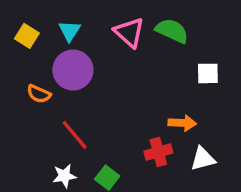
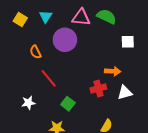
pink triangle: (129, 32) -> (81, 17), turned -36
purple circle: (73, 70) -> (65, 40), moved
orange semicircle: (39, 94) -> (36, 52), moved, turned 40
white star: (64, 176) -> (28, 103), moved

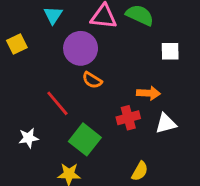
yellow square: (20, 20) -> (17, 44), moved, turned 32
orange semicircle: (36, 52) -> (92, 80), moved, turned -32
green square: (68, 104) -> (85, 139), size x1.5

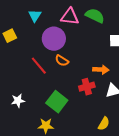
red line: (57, 103) -> (39, 66), moved
yellow semicircle: (140, 171) -> (104, 124), moved

